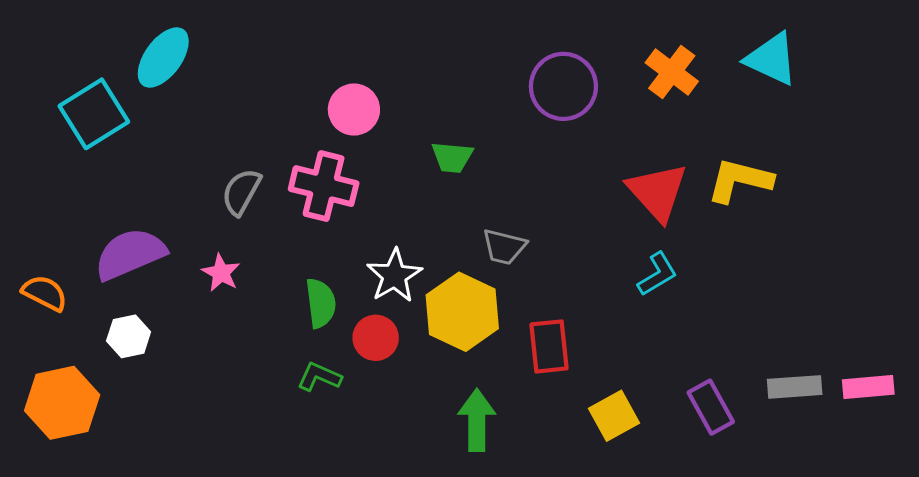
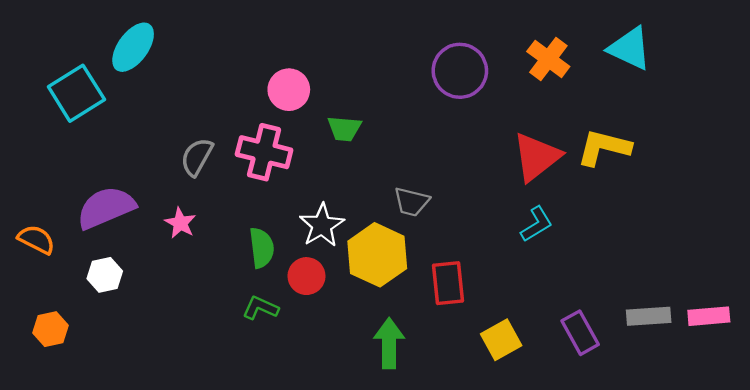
green trapezoid: (452, 157) -> (344, 129), moved
red triangle: (657, 192) -> (537, 157), turned 34
orange hexagon: (62, 403) -> (50, 329), size x0.6

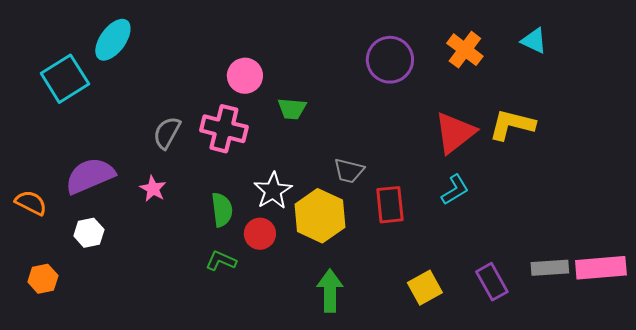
cyan triangle: (630, 48) -> (534, 41), size x0.7
red rectangle: (448, 283) -> (390, 205), moved
pink rectangle: (709, 316) -> (601, 268), size x1.4

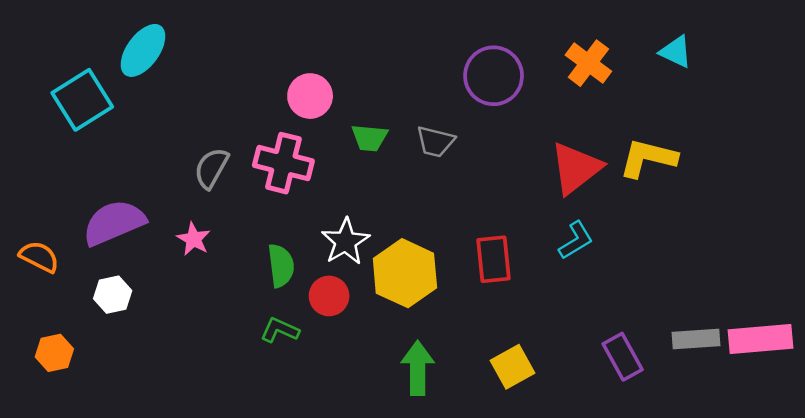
gray trapezoid: (349, 171) -> (435, 142), moved
yellow square: (425, 288) -> (513, 367), moved

